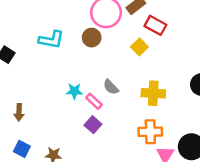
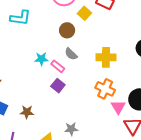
brown circle: (92, 38) -> (67, 30), moved
yellow square: (139, 47) -> (84, 13), moved
orange cross: (150, 132) -> (105, 89), turned 30

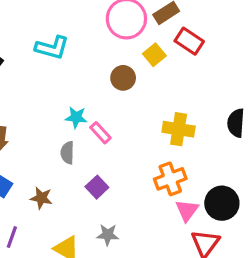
gray semicircle: (71, 54) -> (67, 153), moved, turned 40
purple square: (58, 86) -> (97, 187), moved
orange cross: (105, 89) -> (170, 179), turned 36

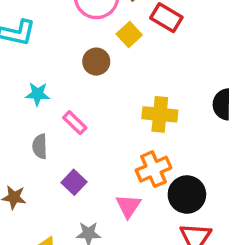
cyan star: (76, 117) -> (38, 94), moved
black circle: (222, 203) -> (187, 195), moved
pink triangle: (187, 210) -> (128, 206), moved

